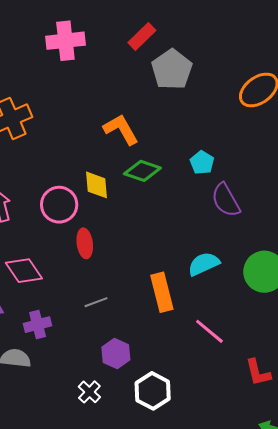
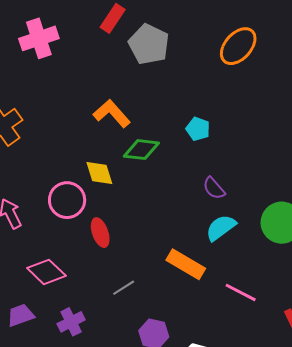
purple semicircle: (226, 200) -> (214, 188), moved, size x0.7
orange rectangle: (162, 292) -> (186, 264), turned -33

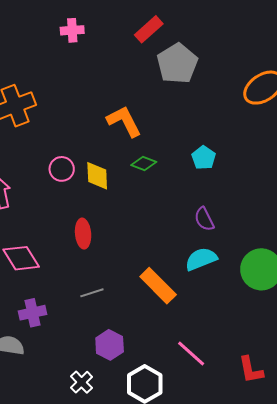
pink cross: (39, 38) -> (72, 30), size x0.6
green diamond: (141, 150) -> (144, 164), size x0.7
pink circle: (67, 200) -> (62, 169), moved, size x0.7
pink line: (241, 292) -> (191, 353), moved

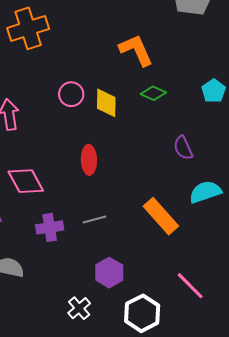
purple semicircle: (204, 219) -> (183, 148), moved
purple cross: (32, 313) -> (50, 227), moved

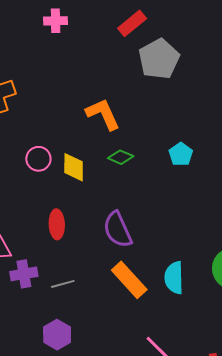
purple semicircle: (183, 148) -> (118, 230), moved, size x1.5
cyan semicircle: (205, 192) -> (174, 278), moved, turned -72
purple cross: (50, 227) -> (24, 274), moved
purple hexagon: (109, 273) -> (57, 335), moved

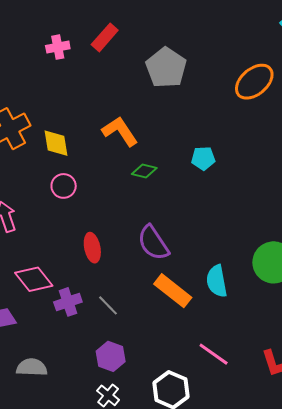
red rectangle: (132, 23) -> (105, 37), moved
cyan pentagon: (181, 154) -> (203, 158), turned -30
yellow diamond: (74, 167) -> (56, 143), moved
gray line: (63, 284) -> (108, 305), turned 70

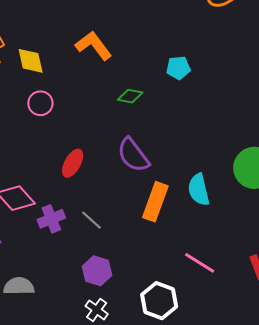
green diamond: (144, 171) -> (130, 96), moved
red ellipse: (92, 248) -> (73, 163), turned 44
orange rectangle: (173, 291) -> (155, 202), turned 75

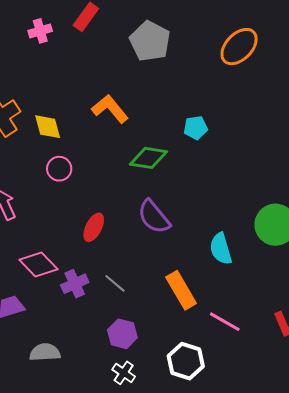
green diamond: (130, 96) -> (149, 158), size x1.5
orange rectangle: (155, 202) -> (181, 290), moved, turned -48

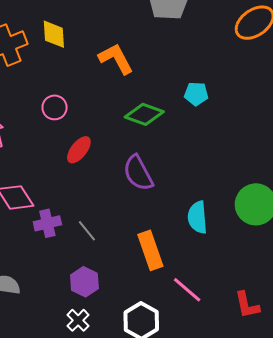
yellow diamond: (48, 127) -> (54, 34), moved
red ellipse: (94, 227) -> (79, 150), moved

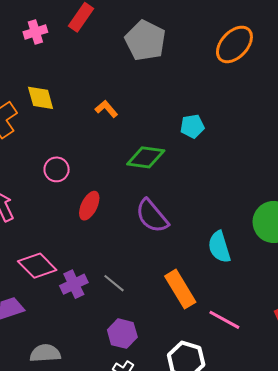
orange L-shape: (116, 59) -> (106, 109), size x0.6

